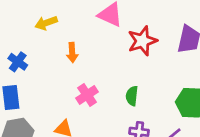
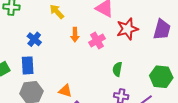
yellow arrow: (46, 23) -> (57, 12), turned 63
pink cross: (87, 95) -> (97, 41), moved

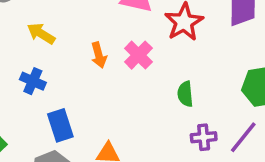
yellow arrow: (57, 12) -> (41, 34), moved
blue rectangle: (28, 65) -> (60, 125), moved

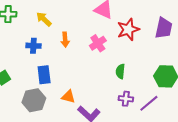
orange arrow: (99, 55) -> (65, 40), moved
blue cross: (33, 81) -> (33, 46), turned -32

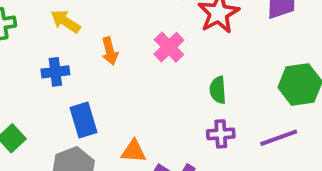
purple cross: (126, 99) -> (221, 134), moved
purple line: (149, 103) -> (279, 138), turned 30

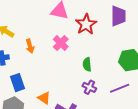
purple cross: (221, 134) -> (89, 87), turned 32
orange triangle: (134, 151) -> (44, 98), turned 32

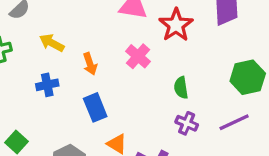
blue rectangle: (18, 83) -> (95, 107), moved

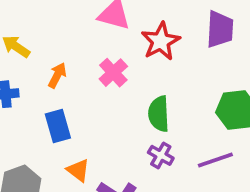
orange arrow: (90, 64) -> (57, 75), turned -140
green semicircle: (181, 88) -> (159, 114), size x1.4

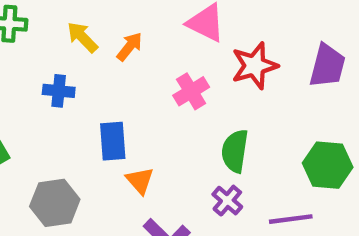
orange arrow: (57, 75) -> (129, 47), moved
orange triangle: (78, 170) -> (140, 181), moved

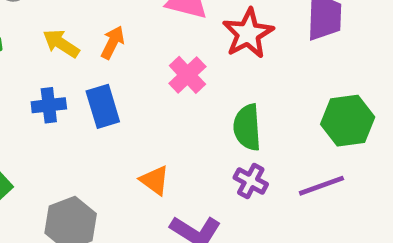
blue rectangle: (113, 141) -> (103, 106), moved

